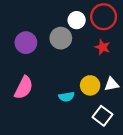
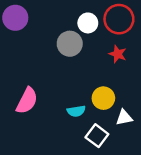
purple circle: (26, 43) -> (15, 18), moved
white triangle: (111, 84) -> (124, 118), moved
white square: (102, 116) -> (97, 136), moved

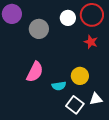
gray circle: (70, 44) -> (39, 29), moved
pink semicircle: (27, 101) -> (35, 72), moved
white triangle: (124, 118) -> (96, 99), moved

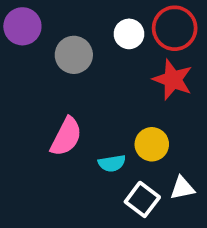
red star: (91, 42) -> (173, 80), size x1.5

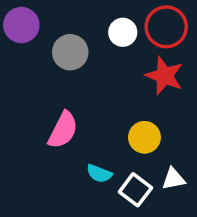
cyan semicircle: (112, 163) -> (99, 174), moved, turned 30

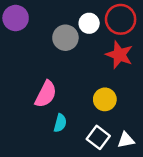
gray circle: (70, 52) -> (65, 38), moved
cyan semicircle: (99, 174) -> (60, 123), moved, turned -96
white triangle: (173, 179) -> (126, 140), moved

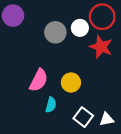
white circle: (89, 23) -> (80, 28), moved
yellow circle: (105, 99) -> (71, 83), moved

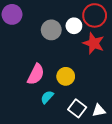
cyan semicircle: (51, 105) -> (47, 97), turned -152

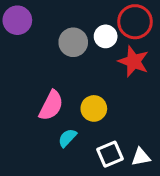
white square: (77, 108) -> (110, 154), turned 30

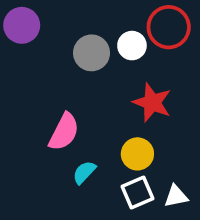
red star: (134, 61) -> (152, 102), moved
yellow circle: (94, 108) -> (137, 154), moved

